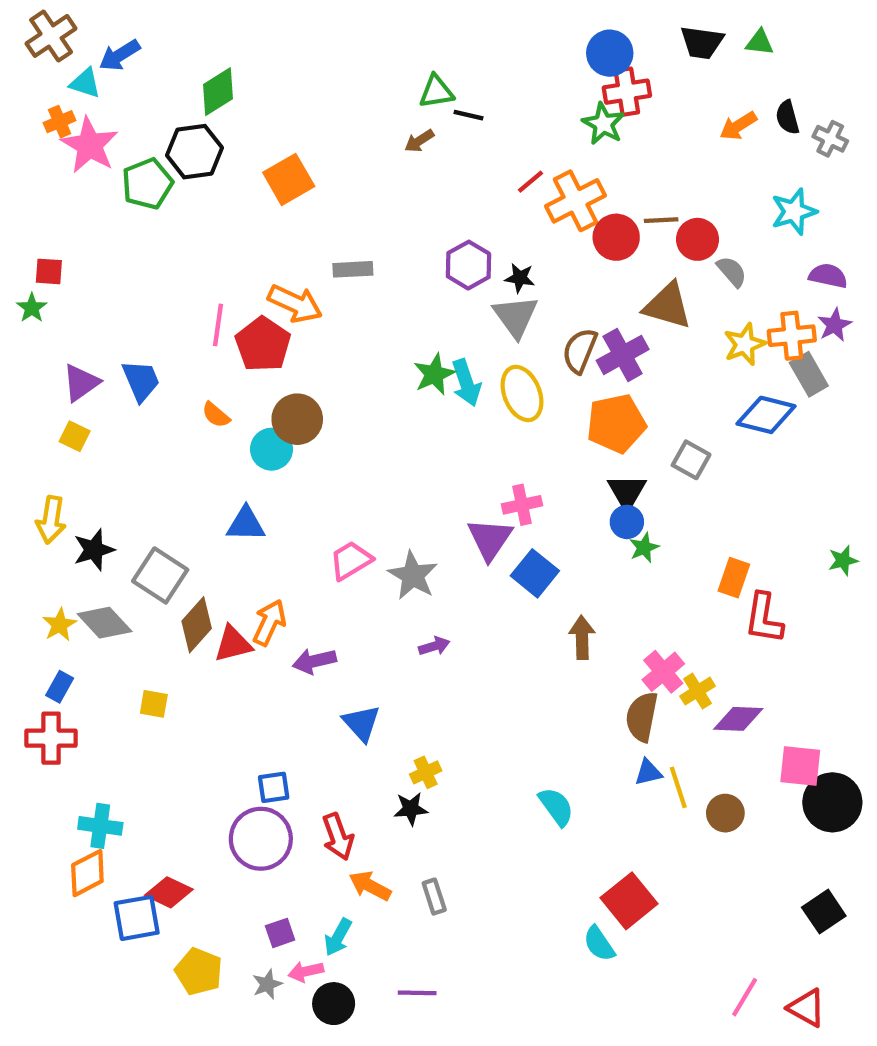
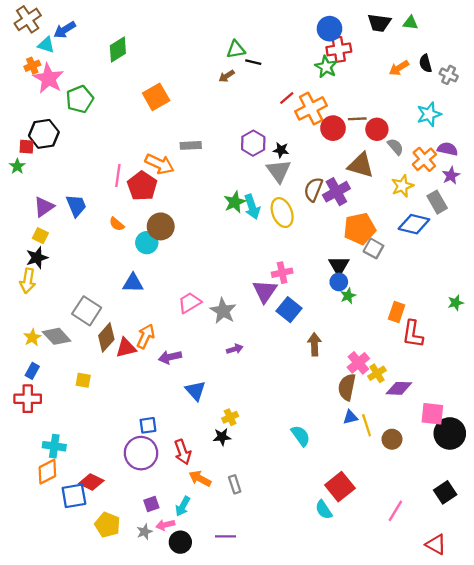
black hexagon: (194, 152) -> (44, 134), moved
orange cross: (792, 336) -> (424, 159), moved, turned -35
orange pentagon: (616, 423) -> (360, 229), moved
black star: (94, 550) -> (37, 258), moved
pink line: (745, 997) -> (395, 511), moved

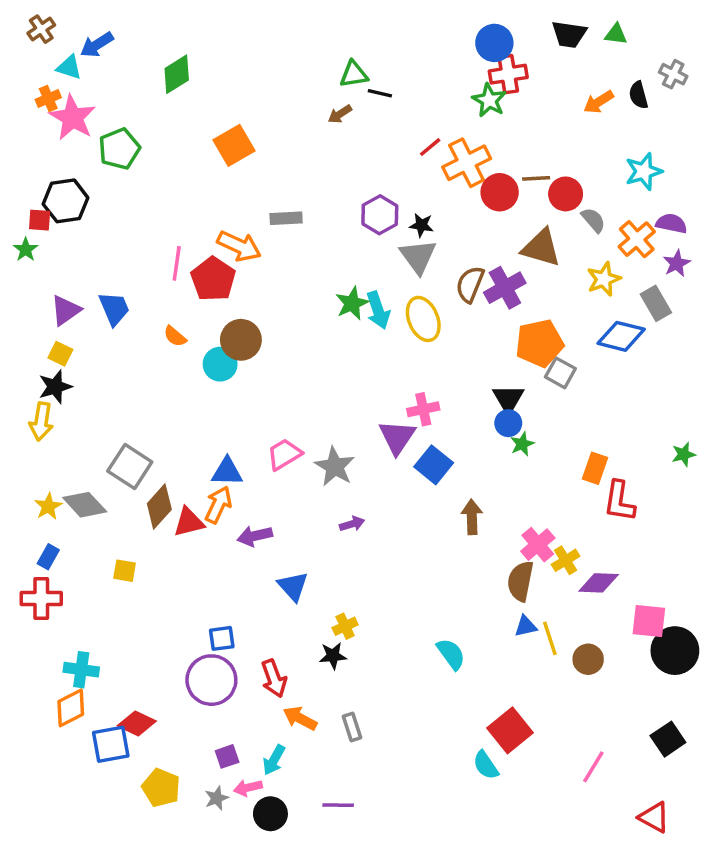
brown cross: (28, 19) -> (41, 29), size x0.7
gray cross: (449, 75) -> (673, 74), moved
blue triangle: (133, 283) -> (227, 472), moved

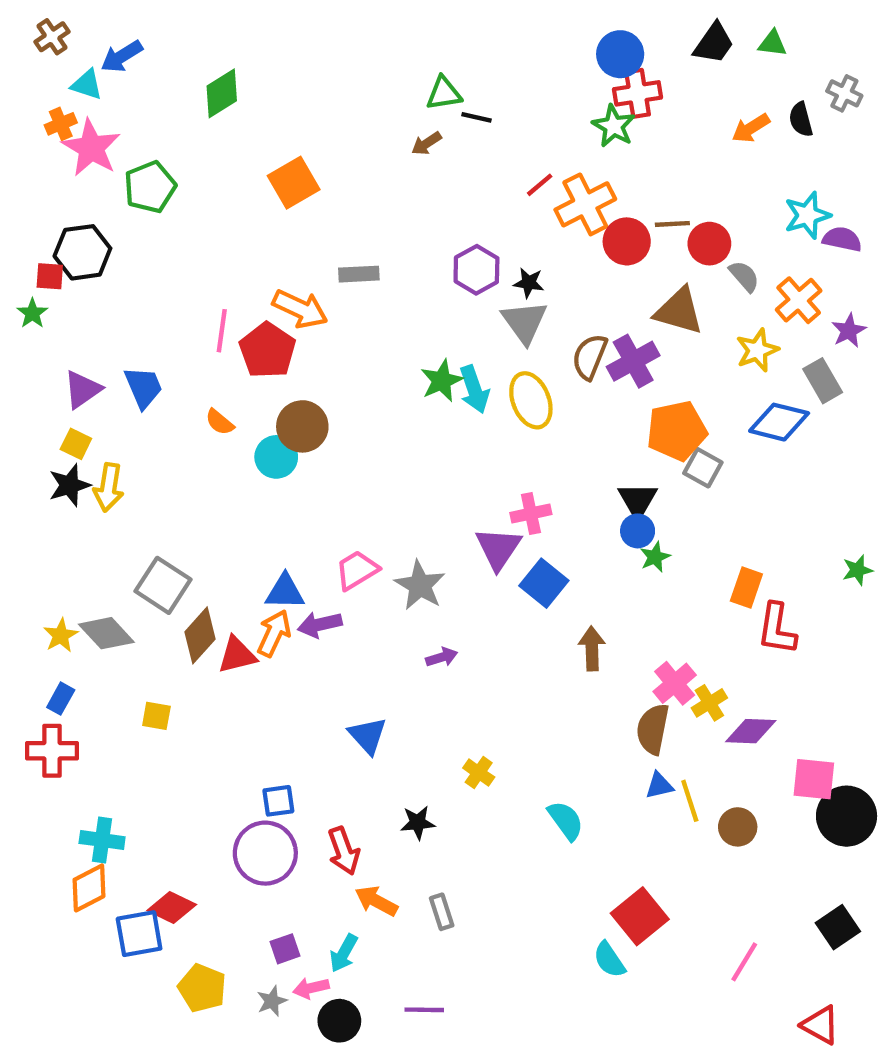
black trapezoid: (569, 34) -> (714, 43), turned -63
purple semicircle: (671, 223) -> (842, 239), moved
yellow arrow: (41, 421) -> (109, 487), moved
purple arrow: (255, 536) -> (320, 625), moved
yellow cross: (345, 626) -> (479, 773), moved, turned -30

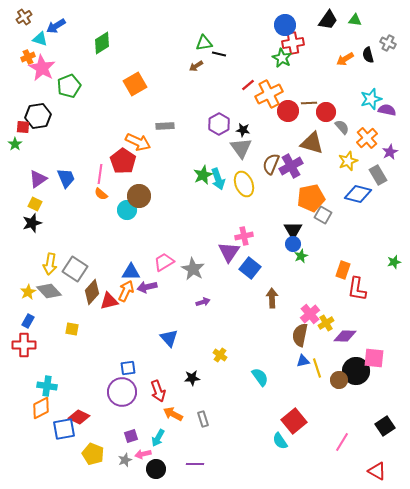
pink line: (222, 331) -> (100, 174), moved
yellow arrow: (109, 487) -> (50, 264), moved
black circle: (847, 816) -> (356, 371), moved

